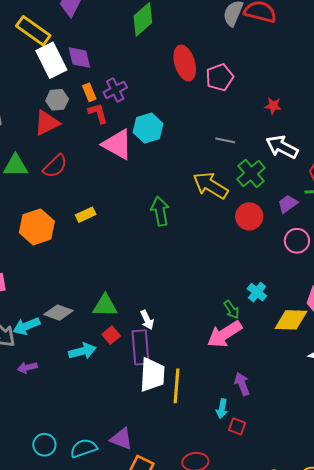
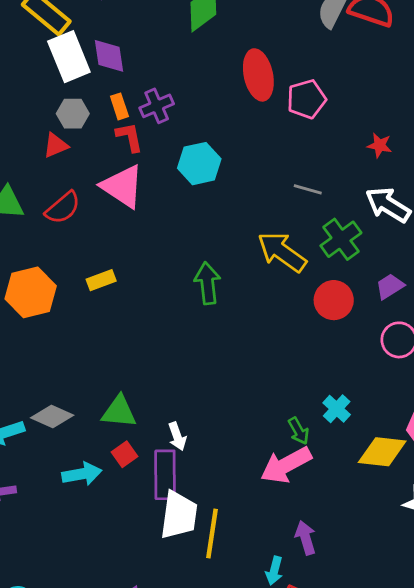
red triangle: (47, 123) -> (56, 145), size x0.7
pink triangle: (117, 144) -> (123, 186), moved

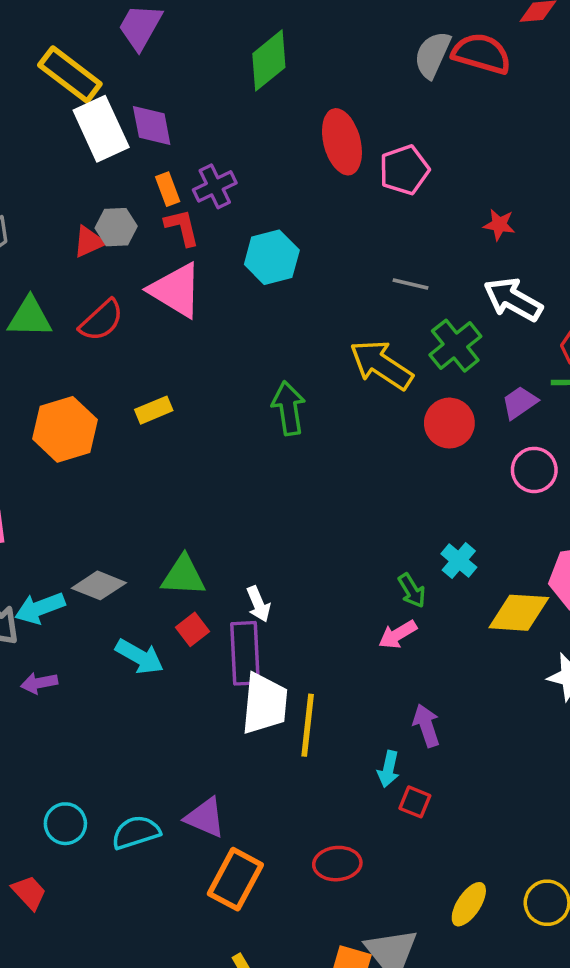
gray hexagon: (73, 114) -> (116, 227), moved
pink arrow: (286, 465) -> (398, 635), size x0.6
cyan arrow: (82, 474) -> (140, 657), turned 42

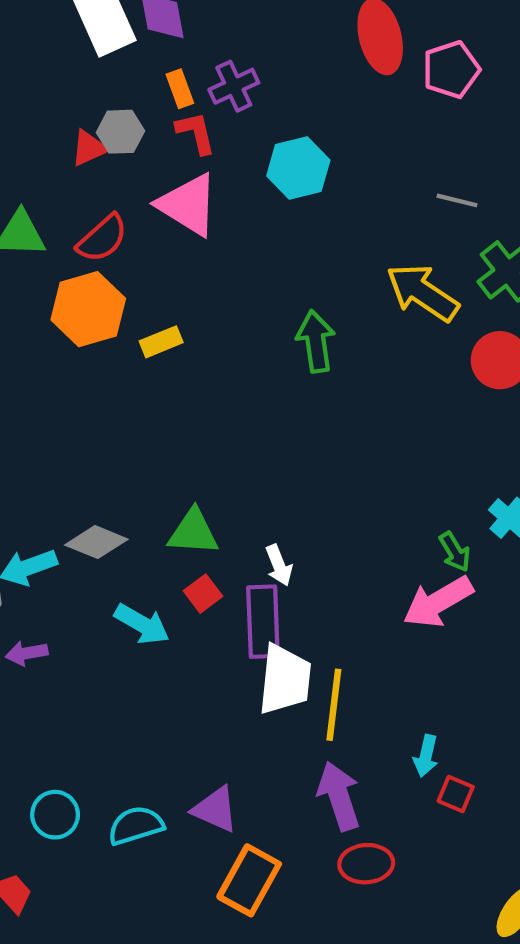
orange hexagon: (65, 429) -> (88, 309), moved
pink arrow: (398, 635) -> (438, 602), size x1.6
purple arrow: (426, 726) -> (339, 796), moved, size x1.4

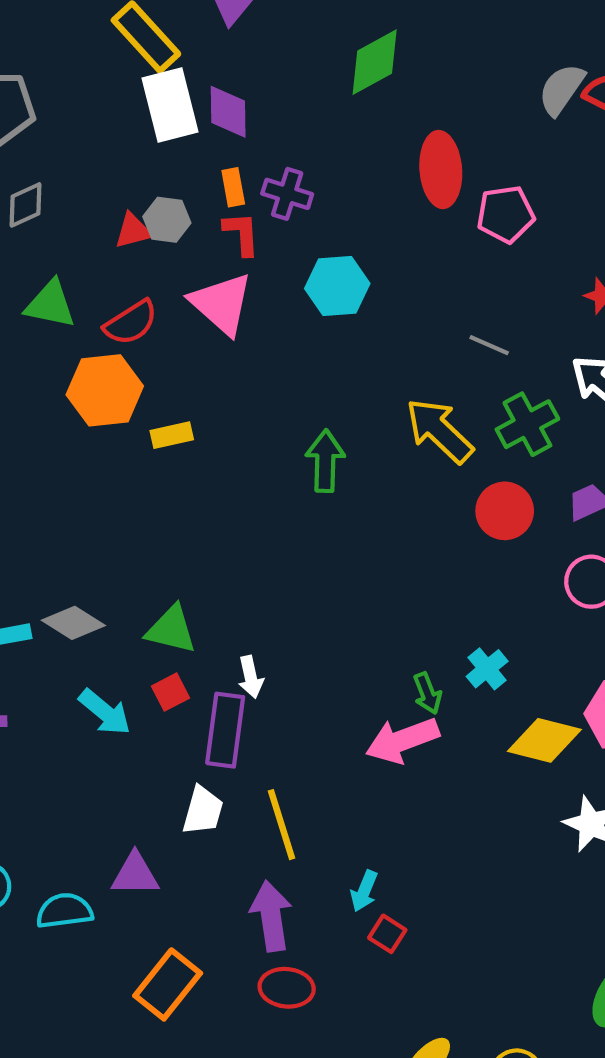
purple cross: (234, 86) -> (287, 194), turned 33
white trapezoid: (285, 680) -> (203, 811), moved, size x0.7
yellow line: (334, 705) -> (281, 825), turned -34
purple triangle: (215, 809) -> (135, 874), moved, turned -34

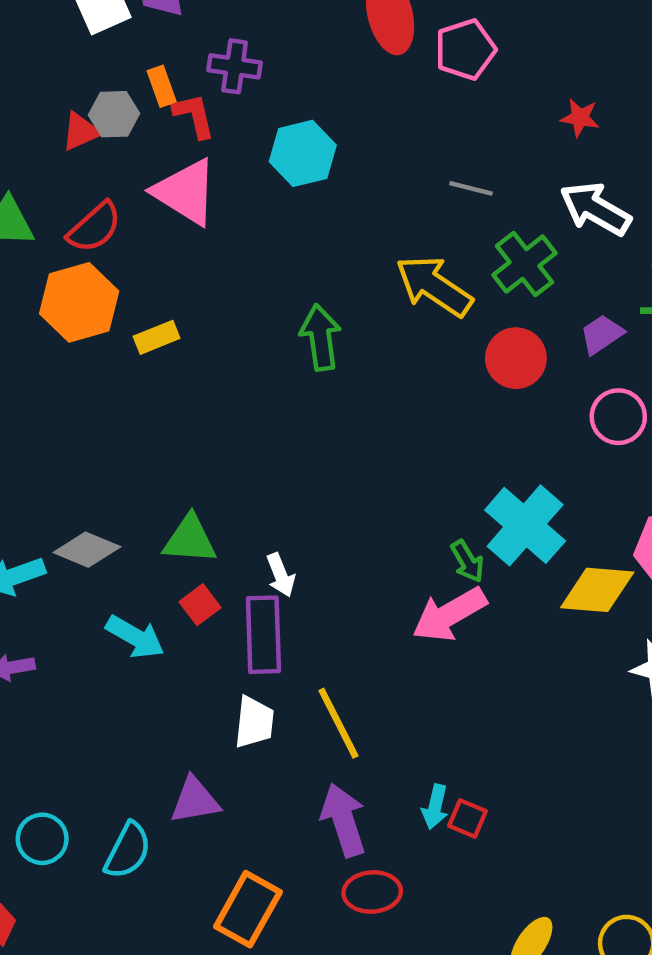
orange rectangle: (233, 187) -> (162, 86), moved
cyan cross: (487, 669) -> (525, 525), size x1.8
cyan arrow: (364, 891) -> (435, 807), moved
cyan semicircle: (64, 911) -> (128, 851), turned 134

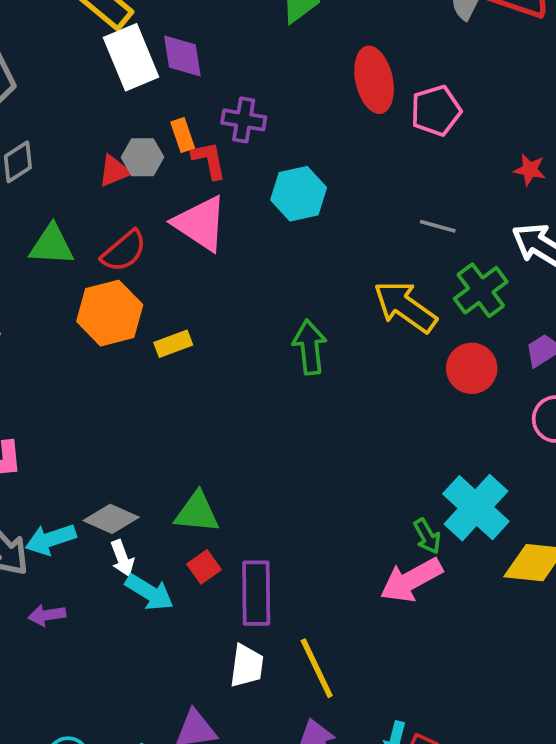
white arrow: (281, 575) -> (122, 558), moved

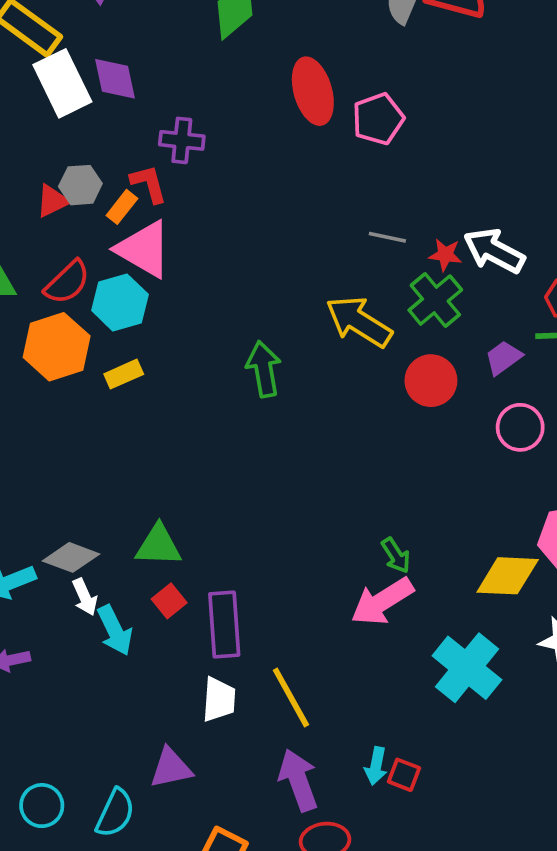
orange rectangle: (183, 135) -> (122, 207), moved, turned 60
red star: (530, 170) -> (445, 255), moved
cyan hexagon: (299, 194) -> (120, 302), moved
cyan cross: (476, 508) -> (467, 668), moved
cyan arrow: (149, 592) -> (115, 630), turned 36

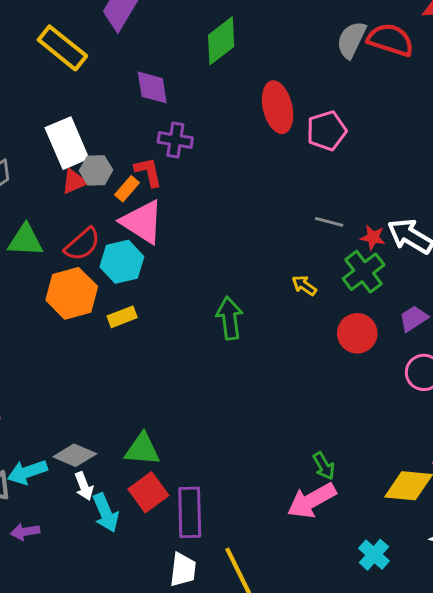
purple diamond: (115, 79) -> (152, 87), moved
white rectangle: (62, 83) -> (67, 143), moved
yellow arrow: (359, 322) -> (304, 285), size x0.5
red square: (169, 601) -> (148, 492), size x1.5
cyan cross: (467, 668) -> (374, 555), size x0.6

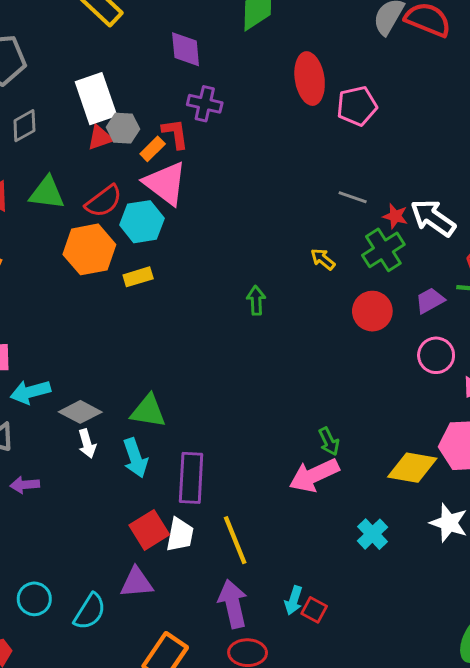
green arrow: (229, 318) -> (256, 300), moved, size x0.7
cyan arrow: (27, 472) -> (30, 392), moved
red square: (148, 492) -> (149, 530), moved
cyan arrow: (106, 513) -> (135, 458), moved

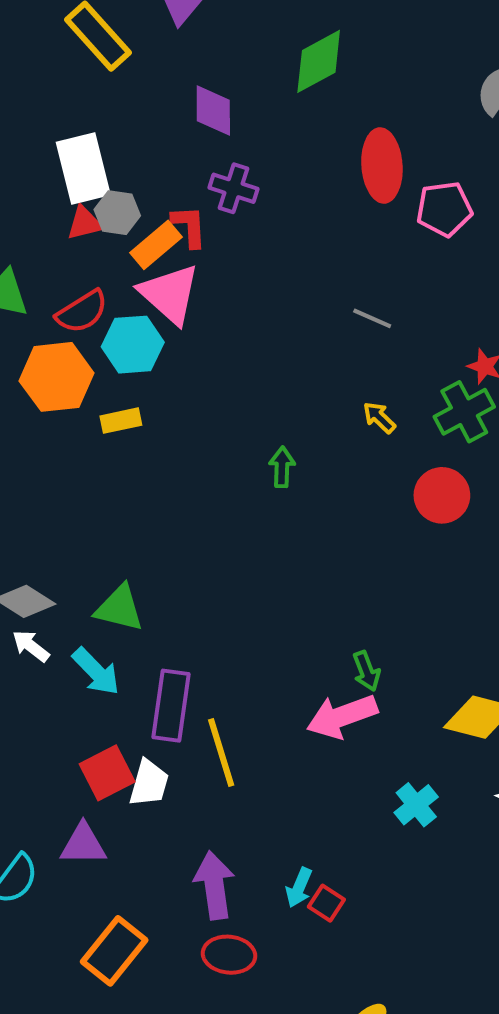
orange rectangle: (153, 149) -> (156, 245), size x1.4
gray line: (353, 197) -> (372, 318), moved
white arrow: (87, 444) -> (31, 646), turned 140
cyan arrow: (135, 458) -> (96, 672), turned -30
yellow line: (235, 540) -> (221, 753), moved

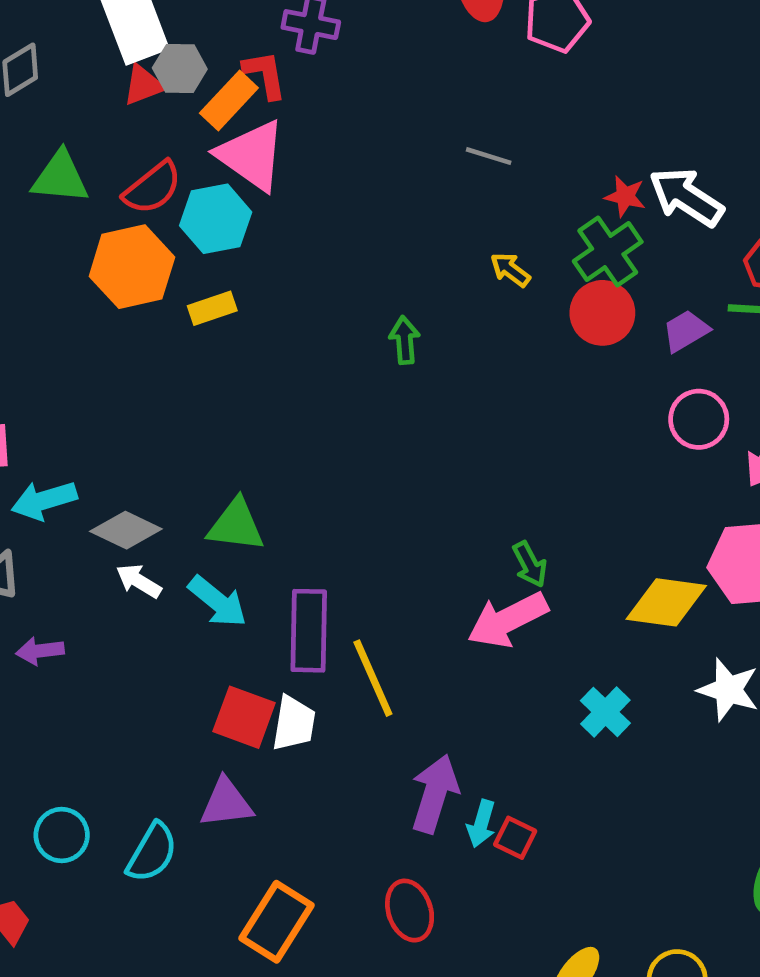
red circle: (442, 495) -> (602, 313), moved
red square: (107, 773) -> (244, 717), turned -36
purple arrow: (214, 885) -> (435, 794), moved, turned 32
red ellipse: (229, 955) -> (410, 911), turned 72

